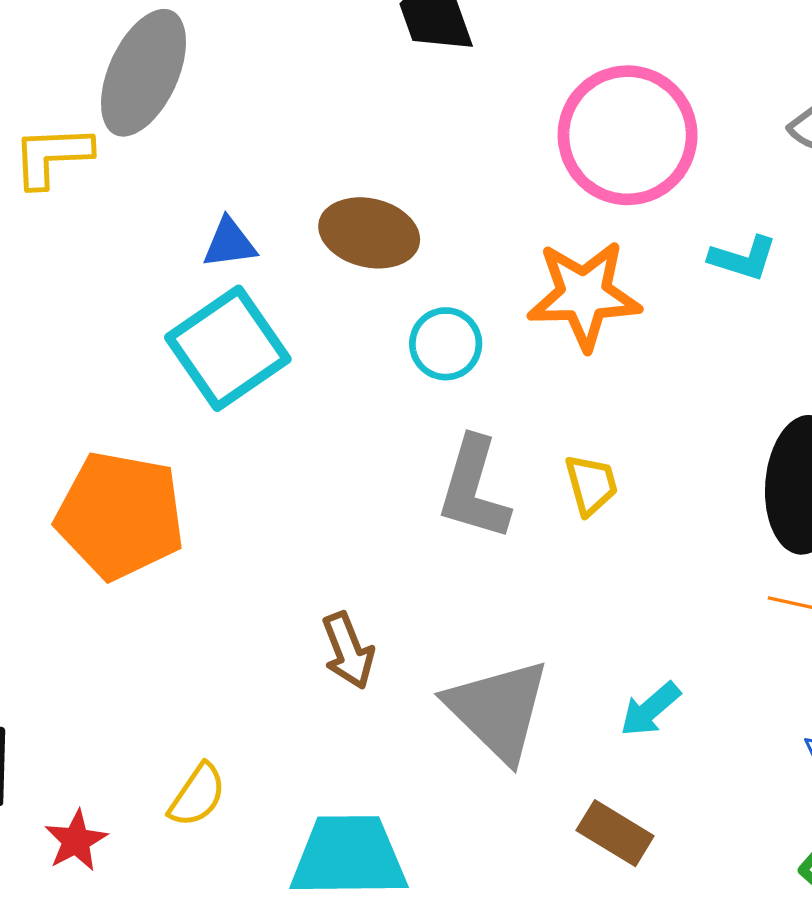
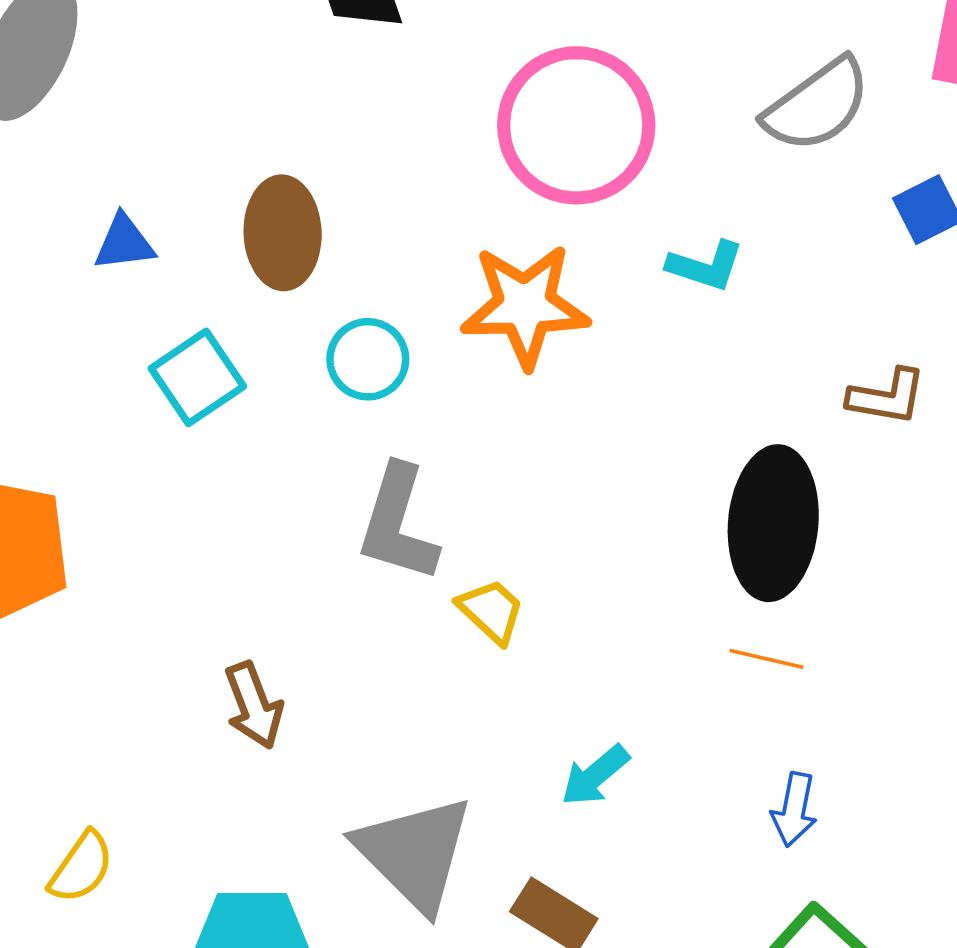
brown ellipse: (369, 233) -> (283, 233), turned 74
cyan square: (228, 348) -> (197, 377), moved, size x0.7
yellow trapezoid: (591, 485) -> (491, 611), moved, turned -32
gray triangle: (498, 710) -> (414, 853), moved

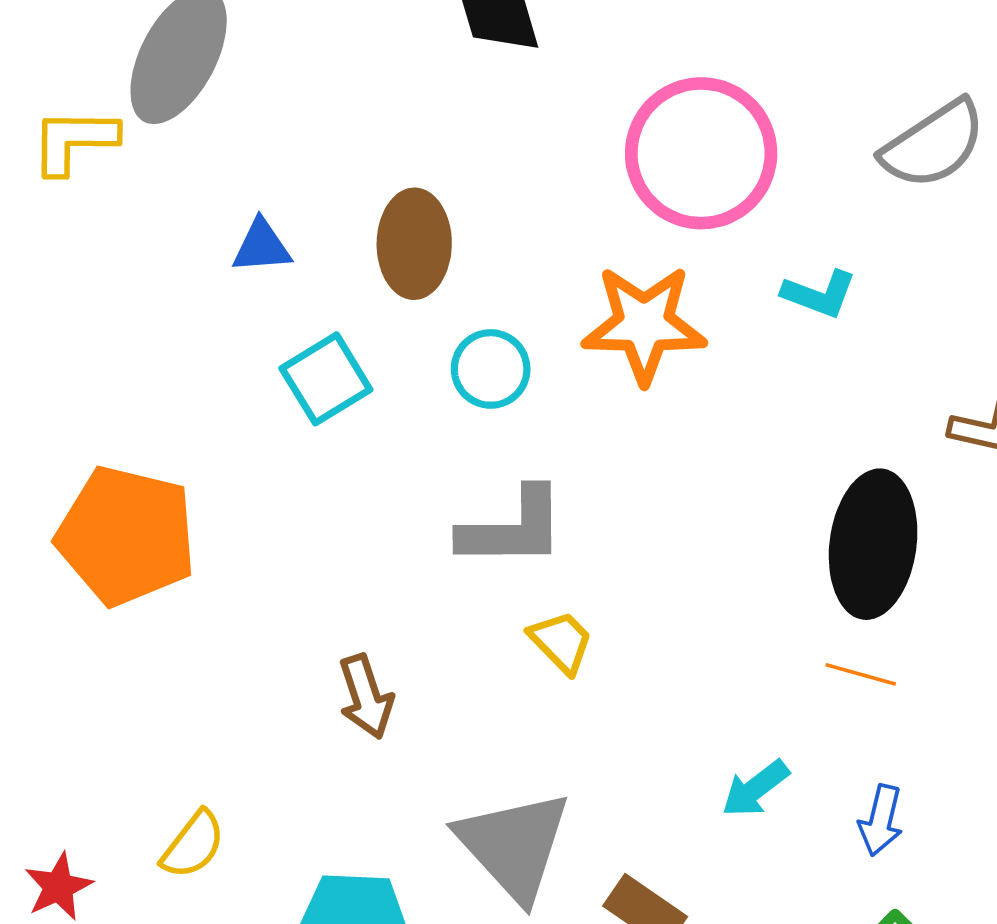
gray L-shape: (398, 524) -> (512, 528), turned -110
yellow trapezoid: (491, 611) -> (561, 642), moved
cyan arrow: (595, 775) -> (755, 789), moved

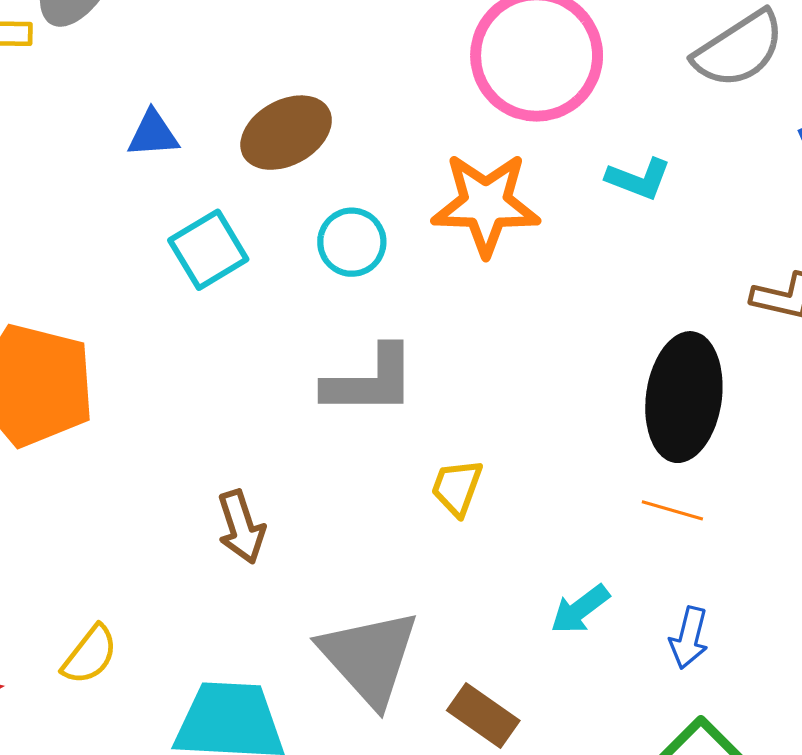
brown ellipse: (414, 244) -> (286, 133), turned 60
yellow trapezoid: (561, 642) -> (457, 487), moved, turned -116

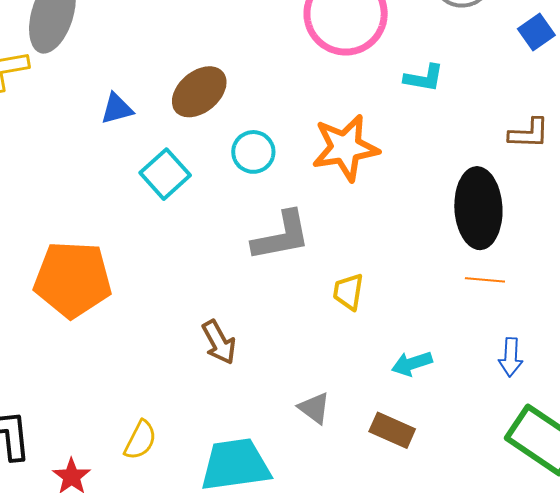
orange star: (486, 204) -> (345, 148), moved
cyan arrow: (580, 609) -> (412, 364), moved, turned 30
gray triangle: (369, 657) -> (314, 408), size x0.5

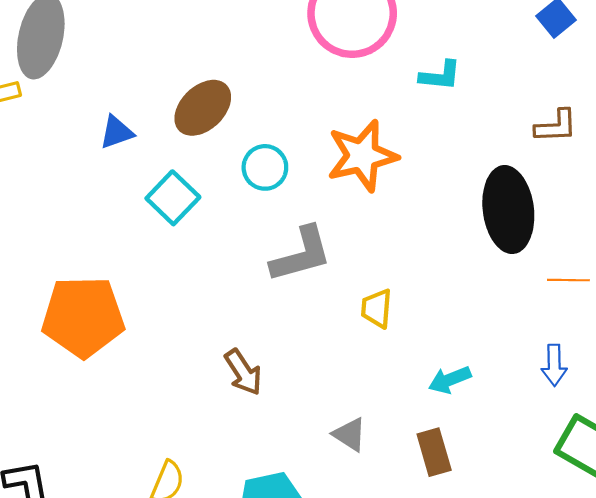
orange line: (485, 280) -> (568, 280), moved
brown rectangle: (392, 430) -> (434, 452), turned 54

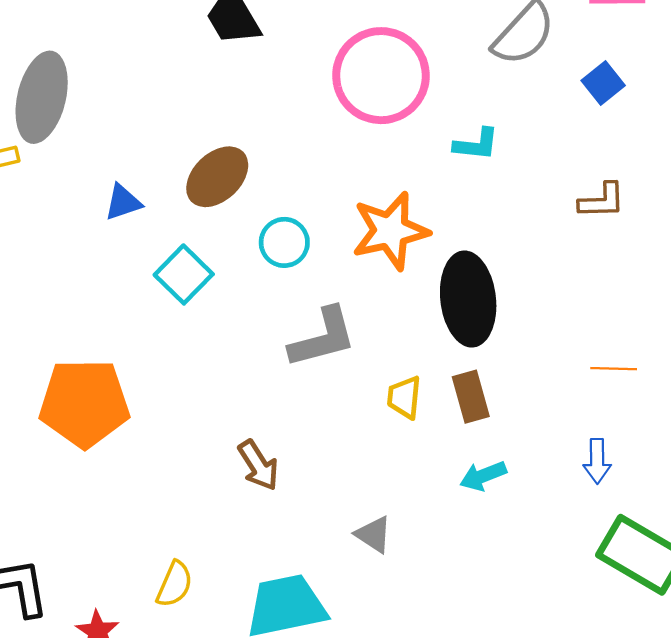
black ellipse: (508, 210) -> (468, 299), moved
brown rectangle: (434, 452) -> (471, 397), moved

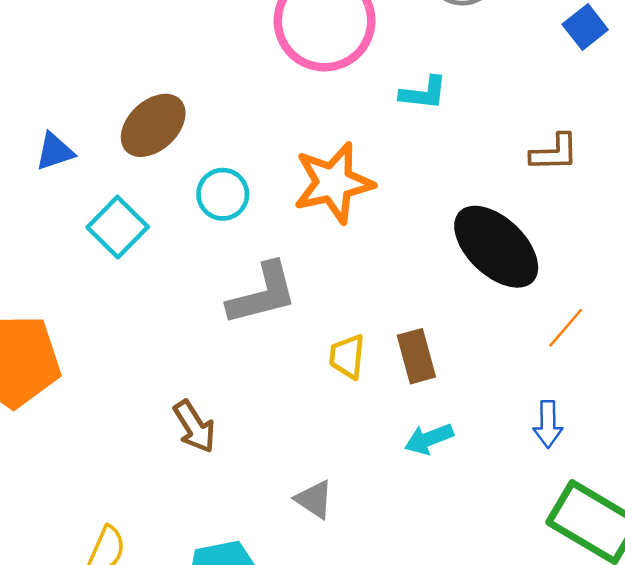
blue square: (603, 83) -> (585, 27), moved
black ellipse: (468, 299) -> (496, 247), moved, turned -40
orange line: (614, 369) -> (566, 328), turned -51

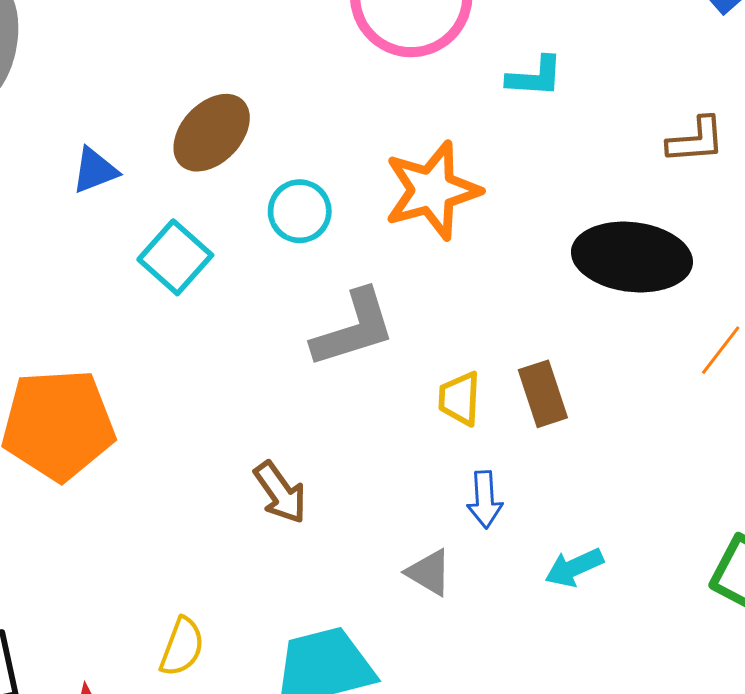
black ellipse: (496, 247) -> (632, 257), turned -34
blue arrow: (548, 424) -> (485, 500), moved
cyan arrow: (429, 439) -> (574, 567), moved

